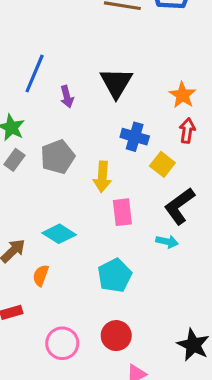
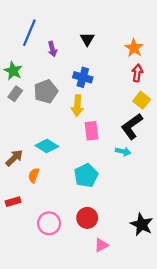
black triangle: (116, 83) -> (87, 39), size x0.6
blue cross: (135, 137) -> (83, 77), moved
yellow square: (162, 164) -> (142, 100), moved

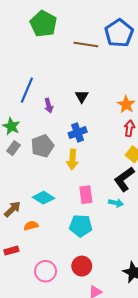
blue cross: (83, 77) -> (78, 133), turned -36
pink rectangle: (92, 131) -> (86, 195), moved
orange semicircle: (34, 175) -> (31, 226), turned 56
cyan pentagon: (86, 175) -> (81, 226), turned 30

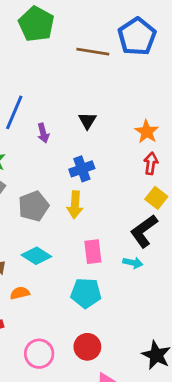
gray pentagon: (42, 146) -> (34, 206), moved

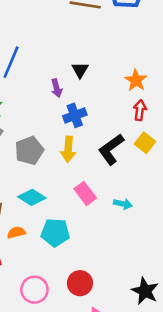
purple arrow: (43, 133) -> (57, 88), moved
black L-shape: (144, 231) -> (111, 149), moved
pink rectangle: (93, 252) -> (85, 193), turned -30
cyan pentagon: (86, 293) -> (55, 232), moved

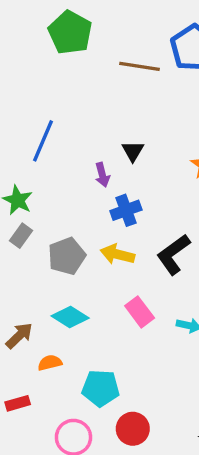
yellow arrow: (68, 149) -> (118, 254), turned 100
cyan pentagon: (55, 232) -> (101, 388), moved

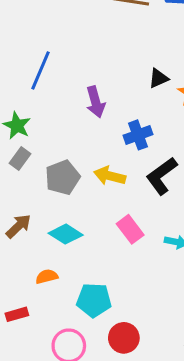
black triangle: (133, 151) -> (158, 78), moved, turned 35
purple arrow: (102, 175) -> (96, 102), size x1.4
blue cross: (126, 210) -> (138, 135), moved
brown arrow: (19, 336) -> (18, 226), moved

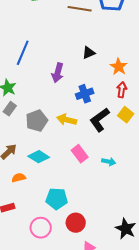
black triangle: (158, 78) -> (89, 53), moved
purple arrow: (96, 102) -> (58, 73), turned 30
orange semicircle: (47, 277) -> (19, 178), moved

